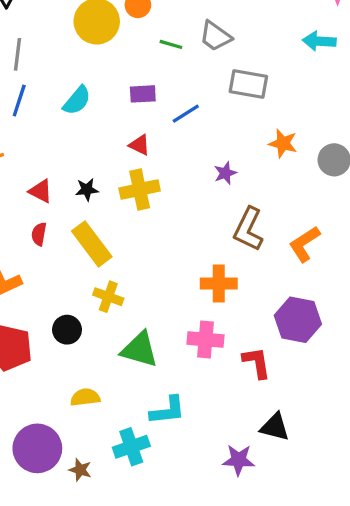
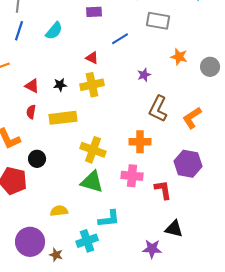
purple rectangle: (143, 94) -> (94, 12), moved
yellow rectangle: (92, 244) -> (63, 118), turned -60
yellow cross: (108, 297) -> (93, 150), moved, size x1.4
black circle: (67, 330) -> (37, 159), moved

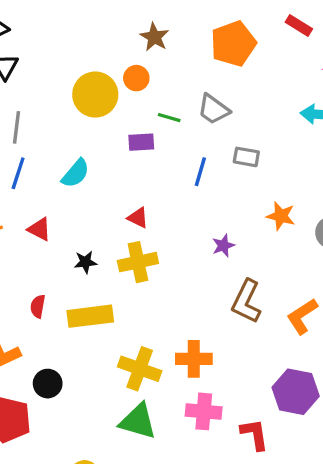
gray rectangle: (158, 21) -> (246, 157), size x0.7
blue line: (120, 39) -> (200, 172), moved, turned -42
red triangle: (32, 86) -> (39, 229), moved
orange cross: (140, 142) -> (194, 359), moved

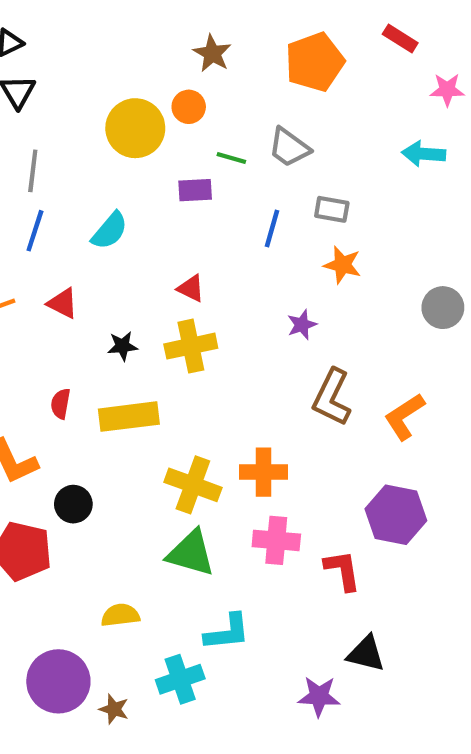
orange star: (281, 216) -> (342, 265), moved

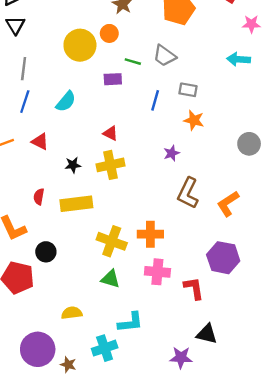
green triangle: (191, 553) -> (110, 279), size x0.7

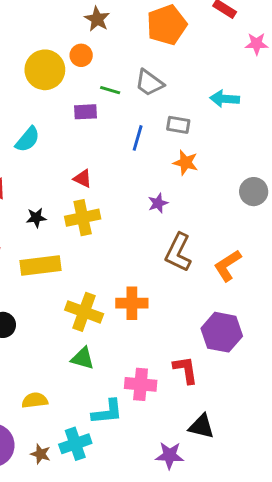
cyan arrow: (238, 59) -> (225, 99), moved
pink cross: (157, 272) -> (141, 384), moved
brown star: (68, 365) -> (41, 454), moved

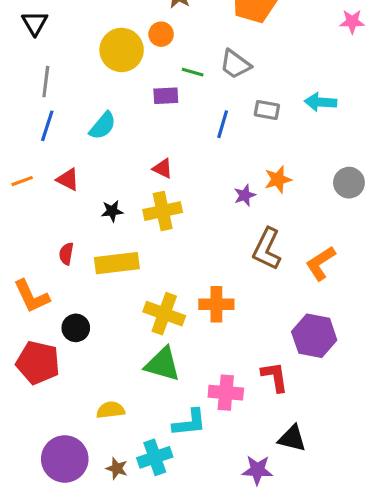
cyan arrow: (225, 99) -> (321, 102), moved
orange star: (186, 163) -> (278, 179), moved, turned -30
green triangle: (83, 358) -> (163, 364), size x1.4

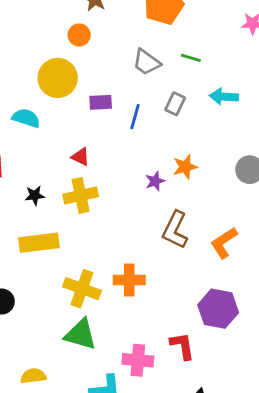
yellow circle: (122, 50) -> (58, 78), moved
green line: (193, 72) -> (191, 58), moved
purple rectangle: (166, 96) -> (101, 102), moved
gray rectangle: (267, 110) -> (175, 104), turned -75
cyan semicircle: (103, 126) -> (26, 118), turned -112

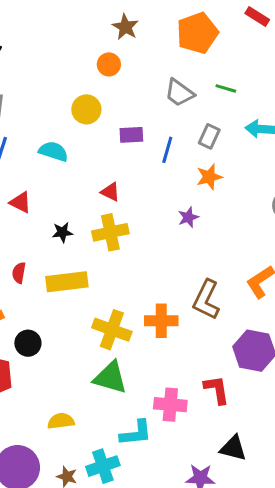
yellow circle: (58, 78) -> (86, 109), size x0.7
orange star: (185, 167) -> (209, 177), moved
brown L-shape: (175, 230) -> (206, 300), moved

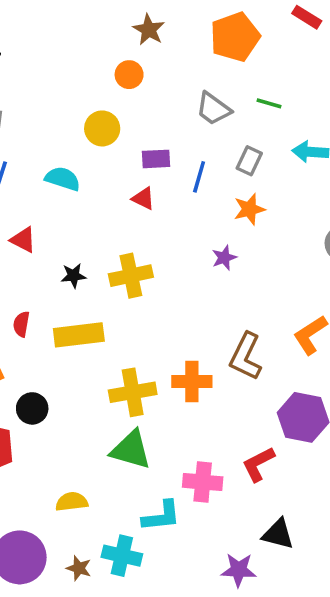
red triangle: (110, 192) -> (143, 198), moved
yellow cross: (112, 330) -> (133, 392), turned -30
red L-shape: (217, 390) -> (258, 464), turned -108
cyan cross: (103, 466) -> (122, 556), turned 32

